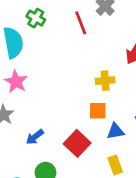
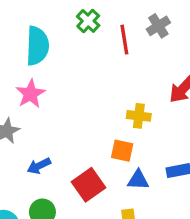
green cross: (36, 18) -> (88, 21), moved

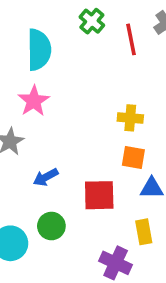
yellow cross: (139, 116) -> (130, 118), moved
red square: (88, 185) -> (99, 195), turned 36

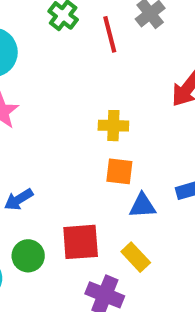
red square: (99, 195) -> (81, 242), moved
yellow rectangle: (144, 232) -> (136, 257), turned -30

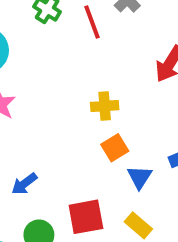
orange square: (119, 171) -> (115, 148), turned -32
blue triangle: (142, 206) -> (139, 177), turned -48

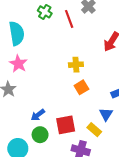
blue triangle: (139, 177) -> (106, 114), moved
blue arrow: (24, 184) -> (38, 115), moved

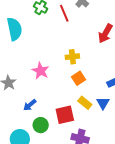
pink star: (18, 64) -> (41, 71), moved
blue arrow: (38, 115) -> (30, 105), moved
yellow rectangle: (94, 130) -> (85, 103), moved

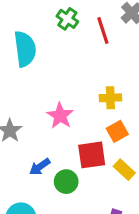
red square: (65, 115) -> (92, 155), moved
green circle: (41, 125) -> (66, 182), moved

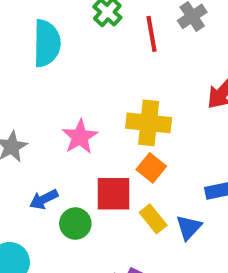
yellow cross: (110, 98) -> (149, 123), size x1.5
orange square: (117, 131) -> (151, 168), turned -30

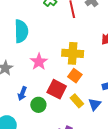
cyan semicircle: (47, 43) -> (21, 31), moved
red square: (114, 194) -> (57, 89), turned 30
blue arrow: (44, 199) -> (22, 93), turned -40

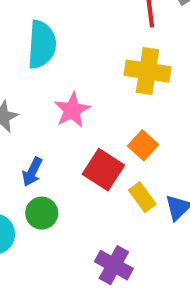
yellow cross: (73, 53) -> (147, 71), moved
green circle: (38, 105) -> (42, 213), moved

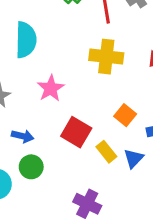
orange square: (143, 145) -> (125, 115), moved
blue arrow: (32, 172) -> (23, 136), turned -100

